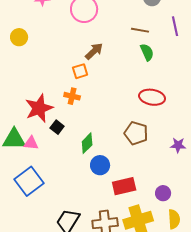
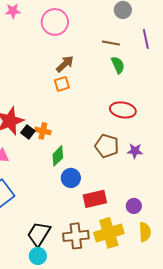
orange square: (80, 71) -> (62, 84), moved
orange cross: (72, 96) -> (43, 131), moved
black square: (57, 127) -> (28, 132), moved
purple star: (178, 145) -> (135, 151), moved

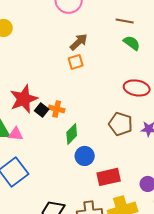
green semicircle: (118, 65) -> (132, 43), turned -30

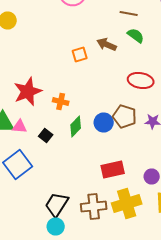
brown arrow: (79, 42) -> (107, 44), moved, turned -114
black square: (42, 110) -> (46, 136), moved
blue circle: (85, 156) -> (104, 122), moved

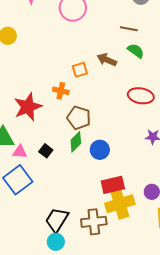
orange cross: (61, 102) -> (61, 91), moved
brown pentagon: (125, 116) -> (79, 118), moved
blue circle: (104, 122) -> (100, 150), moved
pink triangle: (20, 126) -> (20, 152), moved
yellow cross: (127, 204) -> (120, 204), moved

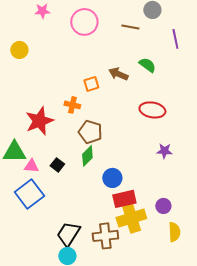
brown line: (129, 29) -> (130, 27), moved
blue circle: (100, 150) -> (112, 178), moved

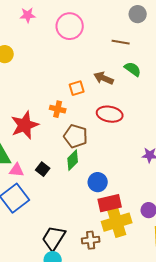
brown line: (130, 27) -> (121, 42), moved
red ellipse: (152, 110) -> (110, 114), moved
brown cross: (105, 236) -> (91, 240), size x0.7

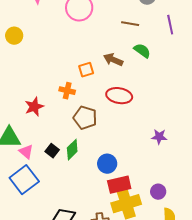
red star: (25, 125) -> (34, 107), size x0.7
green diamond: (73, 160) -> (72, 150), moved
pink triangle: (17, 170) -> (26, 152), turned 35

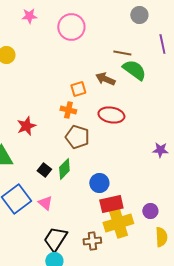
brown line: (130, 24) -> (122, 53), moved
green semicircle: (142, 51) -> (134, 70), size x1.4
orange cross: (67, 91) -> (68, 110), moved
purple star: (159, 137) -> (160, 150), moved
pink triangle: (26, 152) -> (45, 203), moved

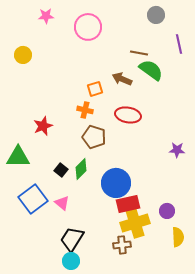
blue circle: (99, 183) -> (116, 183), size x1.5
brown cross: (92, 241) -> (122, 245), moved

